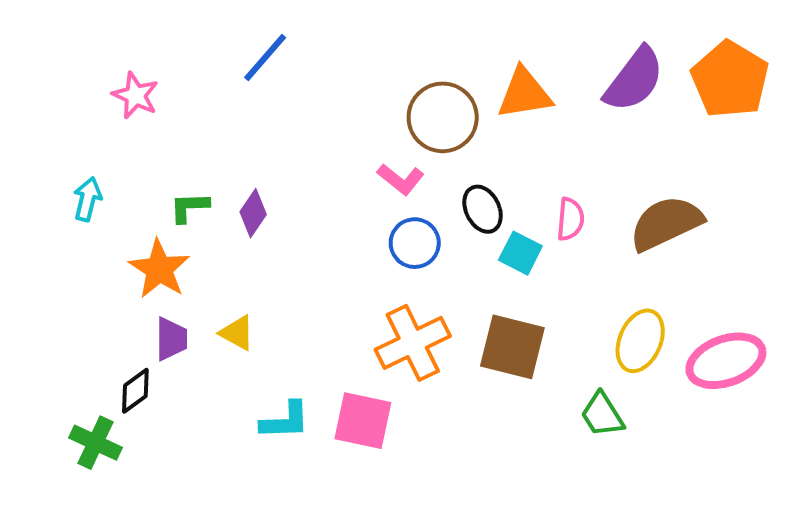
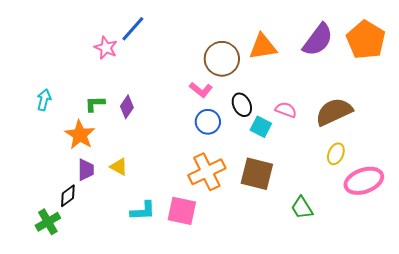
pink star: (135, 95) -> (106, 48), moved
pink semicircle: (570, 219) -> (286, 110), turned -75
yellow ellipse: (640, 341) -> (336, 154), moved, size x0.7
green cross: (95, 443) -> (48, 222), turned 35

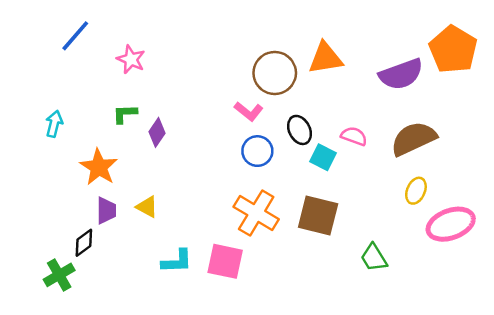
blue line: (133, 29) -> (75, 36), moved
purple semicircle: (318, 40) -> (401, 74), moved, turned 33
green L-shape: (95, 104) -> (125, 114), moved
orange cross: (207, 172) -> (256, 213), turned -33

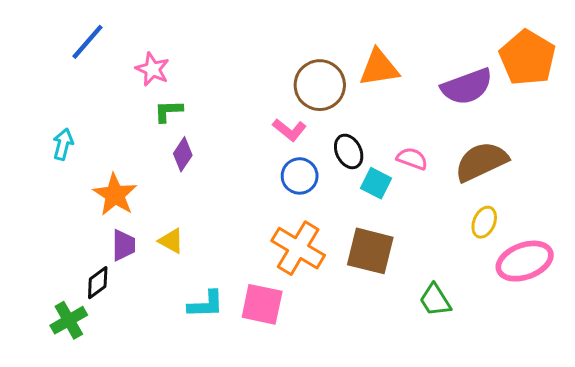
green L-shape: (125, 114) -> (168, 111), moved

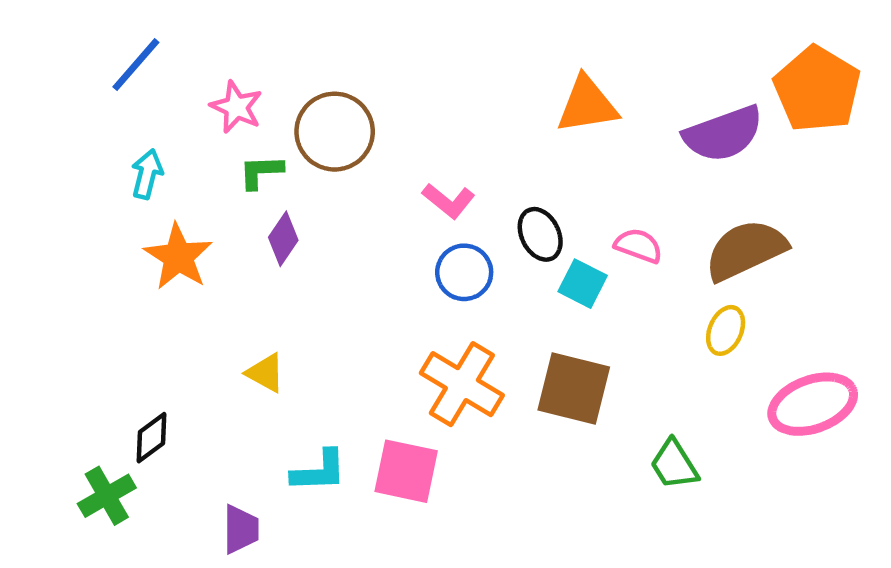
brown circle: (320, 85) -> (335, 132), moved
cyan arrow: (63, 144) -> (147, 174), moved
orange star: (115, 195) -> (178, 257), moved
yellow ellipse: (484, 222) -> (726, 330), moved
purple trapezoid: (124, 245) -> (241, 529), moved

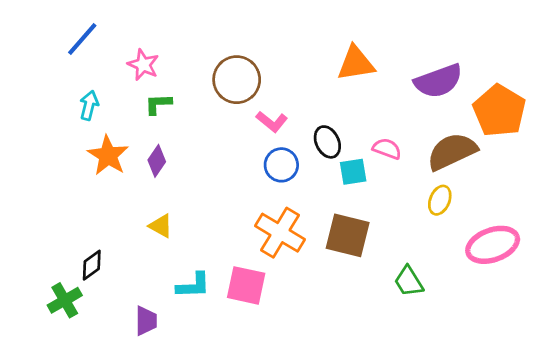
orange pentagon: (817, 89) -> (499, 111), moved
brown circle: (335, 132) -> (237, 80), moved
purple diamond: (283, 239) -> (157, 161), moved
cyan square: (583, 284) -> (353, 172), turned -36

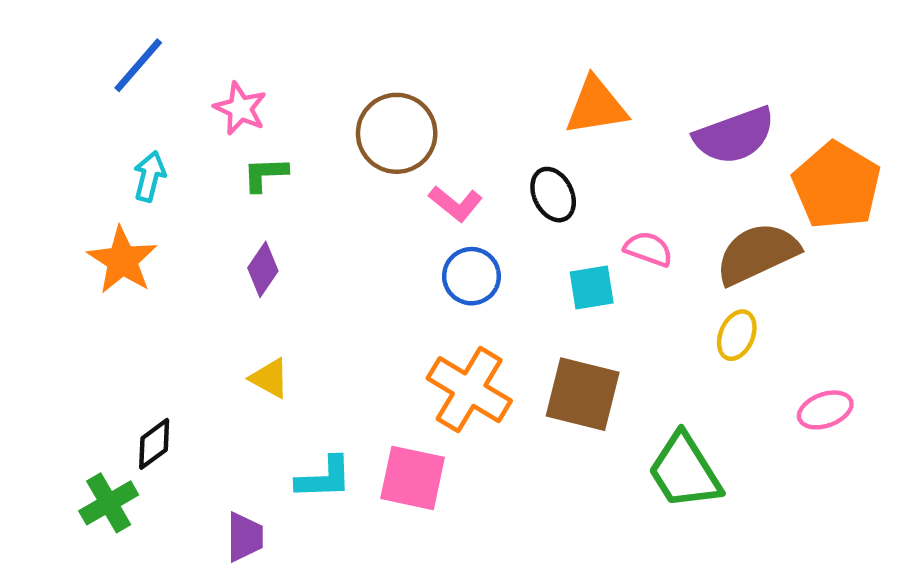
black ellipse: (327, 142) -> (553, 195), moved
orange star: (108, 155) -> (122, 260), moved
pink ellipse: (493, 245) -> (825, 410), size x0.6
green trapezoid: (409, 281) -> (685, 471), size x1.5

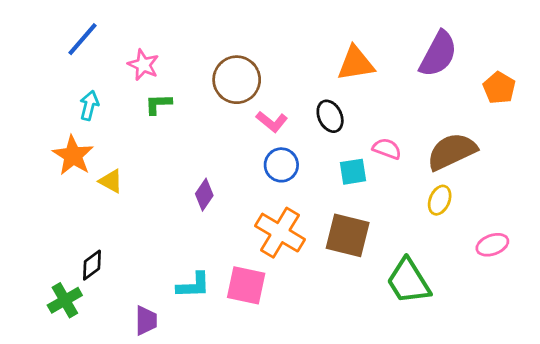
purple semicircle: (735, 136) -> (438, 54), moved, turned -42
orange pentagon: (837, 185) -> (499, 88), moved, size x0.6
purple diamond: (263, 269) -> (204, 195), moved
yellow triangle: (270, 378) -> (111, 181), moved

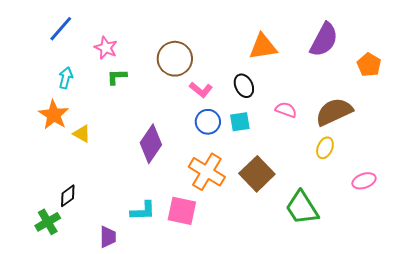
cyan square: (353, 172) -> (240, 122), moved
purple diamond: (204, 195) -> (151, 144), size x1.6
brown square: (348, 235) -> (257, 174), turned 32

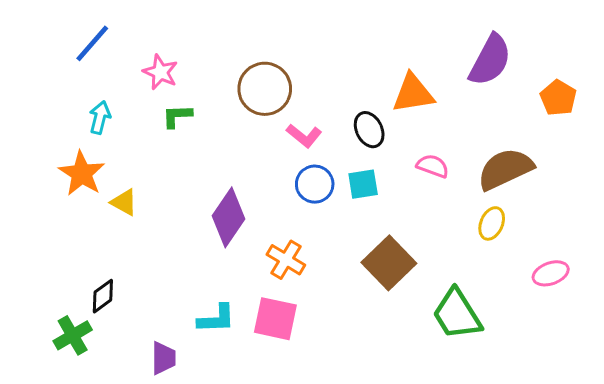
orange triangle: (263, 47) -> (413, 93), moved
orange cross: (207, 172) -> (286, 260), moved, size x0.7

